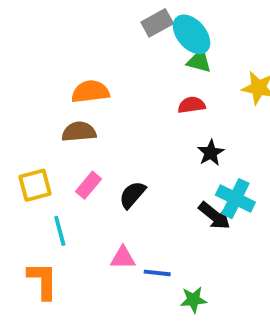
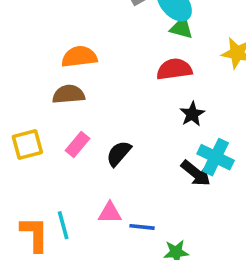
red semicircle: (192, 105) -> (174, 69), size x1.4
cyan line: (60, 231) -> (63, 225), moved

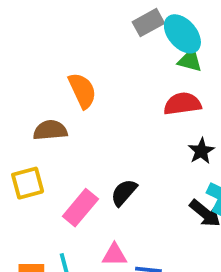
orange semicircle: (79, 57) -> (82, 91), turned 72
brown semicircle: (69, 94) -> (50, 130), moved
pink rectangle: (78, 145) -> (80, 208), moved, size x1.4

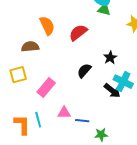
red semicircle: (182, 104) -> (78, 33), moved, turned -30
black semicircle: (124, 193) -> (84, 71), moved

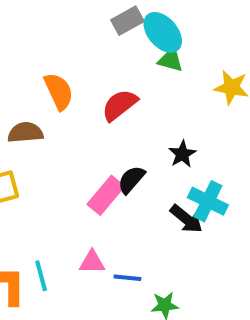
pink rectangle: (46, 88) -> (106, 195), moved

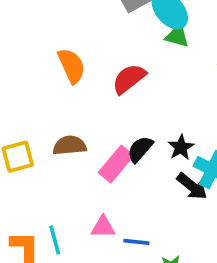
brown semicircle: (25, 133) -> (70, 145), moved
black star: (182, 154) -> (181, 147), moved

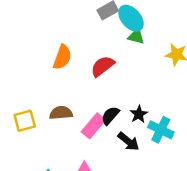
orange semicircle: (71, 66) -> (62, 57), turned 45
black arrow: (192, 186) -> (128, 141), moved

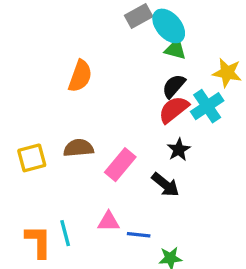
red semicircle: (102, 66) -> (174, 109), moved
black semicircle: (110, 116) -> (174, 86), moved
cyan cross: (161, 130) -> (207, 106), moved, turned 30

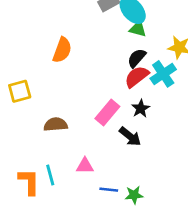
brown semicircle: (79, 148) -> (56, 124), moved
yellow square: (32, 158) -> (20, 91), moved
pink rectangle: (120, 165) -> (107, 113), moved
blue line: (139, 235) -> (109, 190), moved

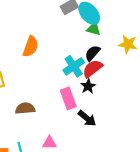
cyan cross: (163, 74) -> (74, 66), moved
black star: (141, 109) -> (88, 86), moved
pink rectangle: (107, 113) -> (68, 98), turned -60

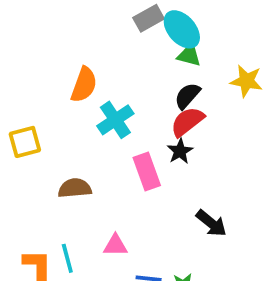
cyan cross: (74, 66) -> (115, 120), moved
black arrow: (87, 118) -> (211, 223), moved

